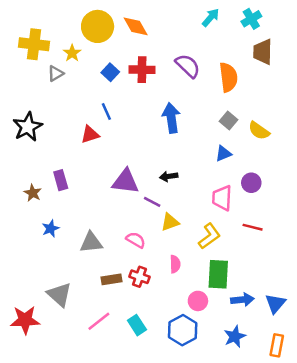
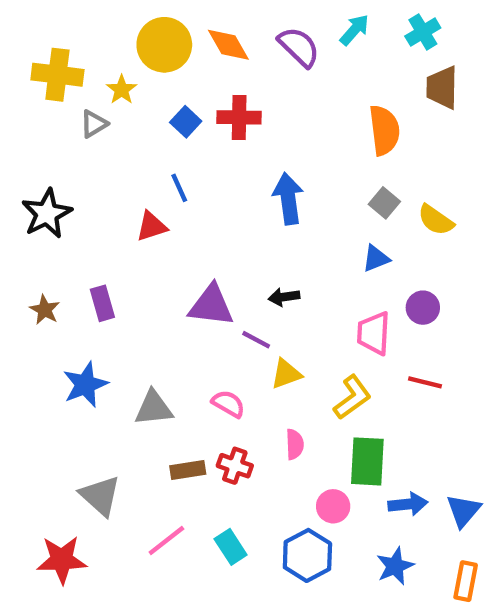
purple semicircle: (188, 66) -> (299, 47), moved
brown star: (33, 193) -> (45, 310), moved
blue star: (51, 228) -> (85, 385), size x1.5
red star: (25, 320) -> (62, 560), moved

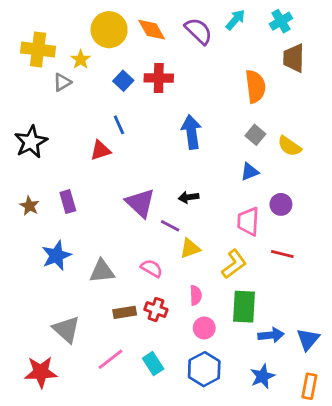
purple triangle: (211, 305) -> (140, 203), turned 36
pink circle: (333, 506) -> (204, 328), moved

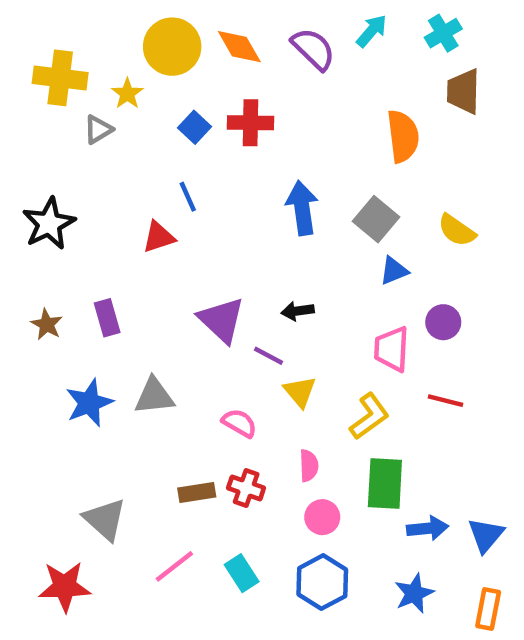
gray square: (255, 135) -> (376, 219), moved, size x1.4
yellow triangle: (190, 248) -> (300, 392), turned -50
gray triangle: (102, 271) -> (154, 396), moved

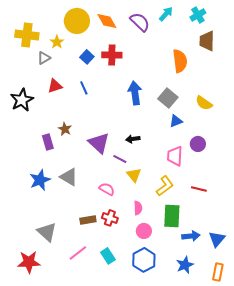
red triangle: (159, 237) -> (55, 86), moved
brown star: (47, 324) -> (65, 129), moved
gray triangle: (154, 396) -> (69, 177), turned 36
red line: (445, 401) -> (199, 189), moved

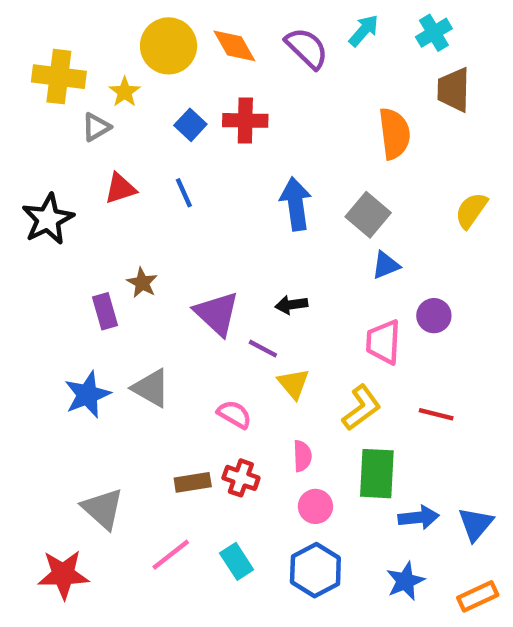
yellow semicircle: (204, 103) -> (471, 210), moved, turned 90
orange rectangle: (218, 272) -> (478, 596), turned 54

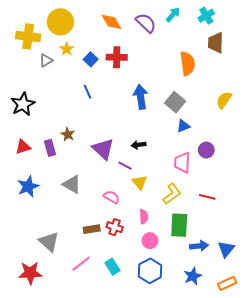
yellow circle: (169, 46) -> (60, 22), moved
yellow star: (125, 92) -> (67, 49), moved
red triangle: (120, 188) -> (23, 147), moved
blue star: (87, 395) -> (28, 186), moved

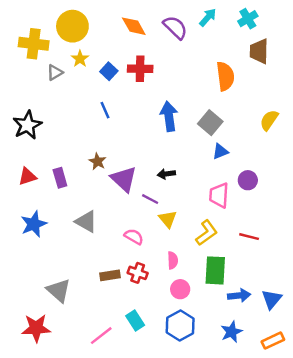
brown star: (68, 134) -> (98, 161), moved
pink line: (81, 264) -> (101, 336), moved

